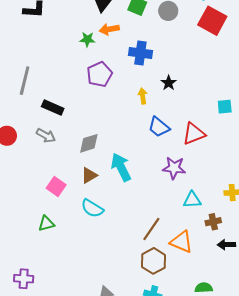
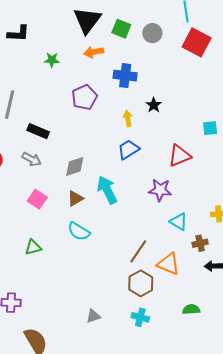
green star: (87, 39) -> (52, 60), moved
blue trapezoid: (159, 127) -> (128, 150), moved, turned 110
pink square: (56, 186) -> (37, 199), moved
cyan triangle: (192, 200) -> (179, 222), turned 36

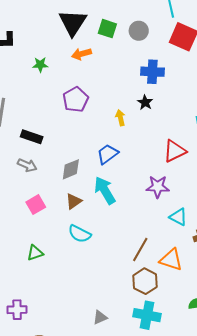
blue cross: (125, 76) -> (152, 72), moved
blue trapezoid: (128, 150) -> (108, 154), moved
pink square: (37, 199) -> (36, 205), turned 30
cyan cross: (140, 317) -> (147, 315), size x1.5

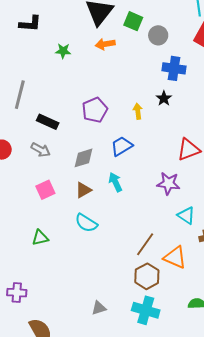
gray circle: (139, 31) -> (158, 35), moved
purple pentagon: (76, 100) -> (95, 110), moved
cyan arrow: (105, 190) -> (115, 182), size x0.7

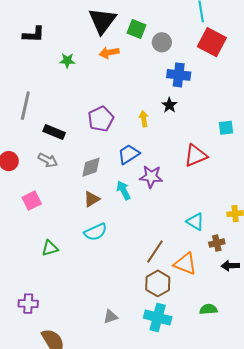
purple star: (168, 183) -> (151, 177), moved
pink square: (45, 190) -> (32, 201), moved
cyan semicircle: (86, 223) -> (95, 232), turned -55

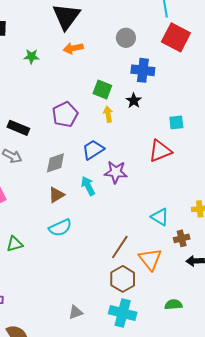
green square: (137, 29) -> (102, 89), moved
cyan square: (226, 128) -> (176, 122), moved
orange triangle: (185, 264) -> (150, 259), turned 30

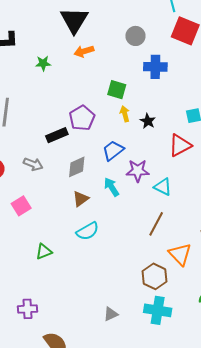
black star: (134, 101) -> (148, 121), moved
black rectangle: (18, 128) -> (57, 135), moved, turned -40
cyan triangle: (160, 217) -> (163, 187), moved
brown line: (120, 247) -> (156, 224), moved

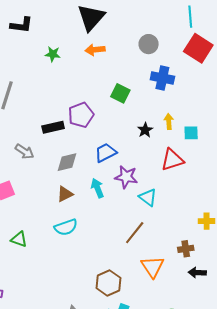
yellow arrow: (125, 114) -> (169, 121), moved
green triangle: (44, 252) -> (19, 239), turned 30
brown hexagon: (155, 276) -> (108, 283), moved

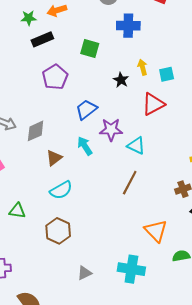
green star: (53, 54) -> (29, 18), moved
black rectangle: (53, 127) -> (42, 39), moved
gray diamond: (67, 162) -> (36, 131), moved
orange triangle: (153, 267) -> (156, 231), moved
brown hexagon: (108, 283) -> (58, 231), moved

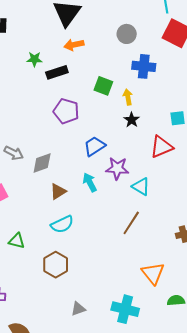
green star: (29, 18) -> (34, 59), moved
yellow arrow: (143, 67) -> (128, 97), moved
purple pentagon: (55, 77) -> (66, 111), turned -30

